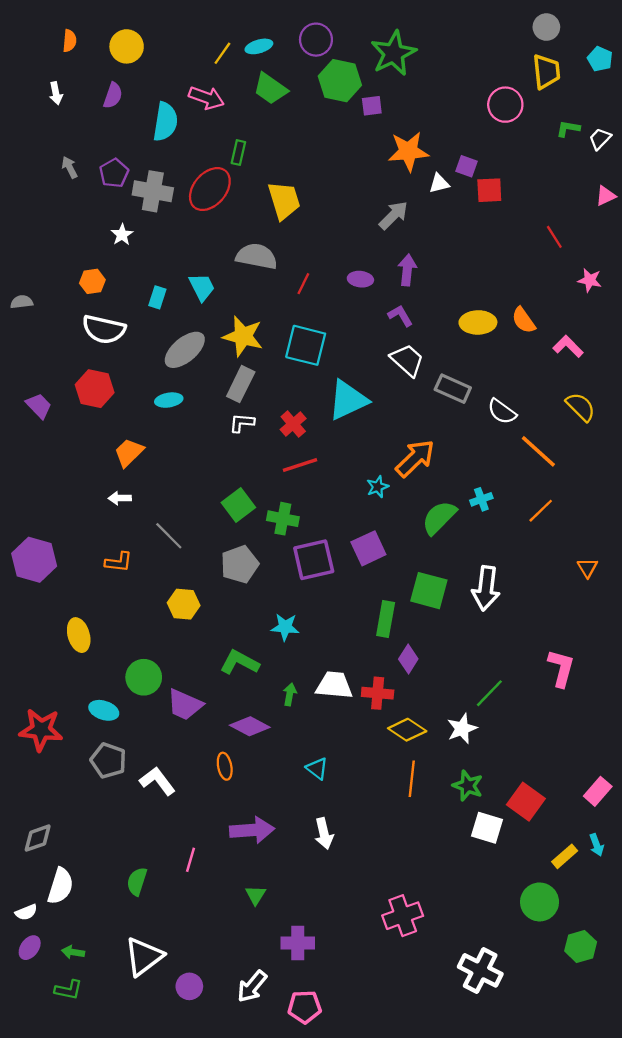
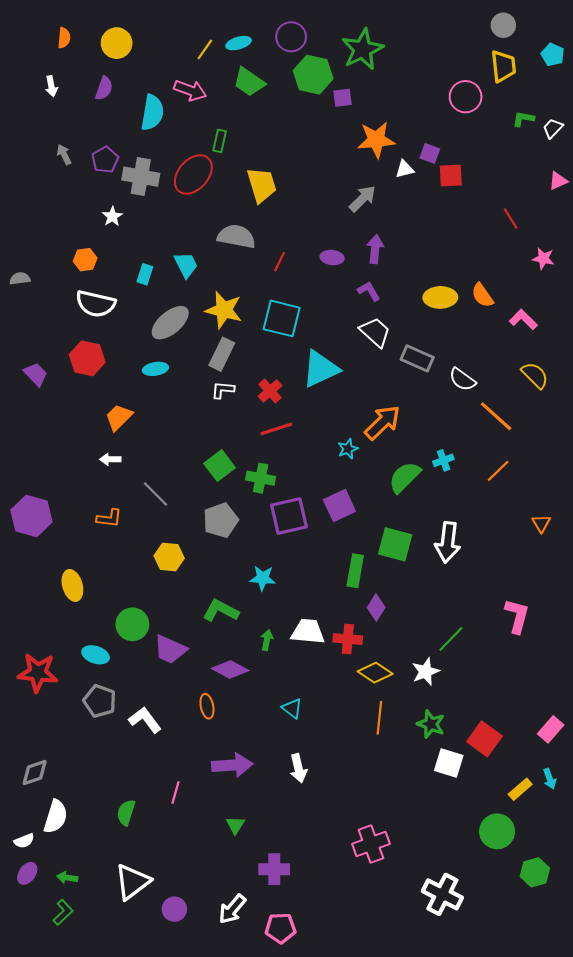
green L-shape: (68, 990) -> (63, 912), turned -55

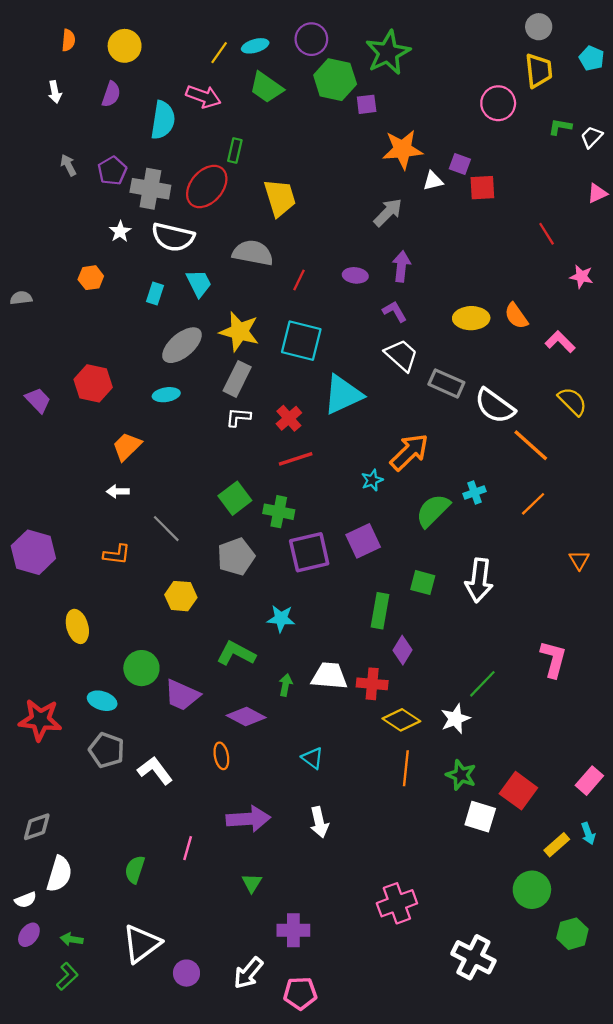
white semicircle: (96, 304) -> (173, 237), moved
white semicircle: (462, 379) -> (495, 406), size x1.4
green square: (395, 544) -> (423, 583), size x0.7

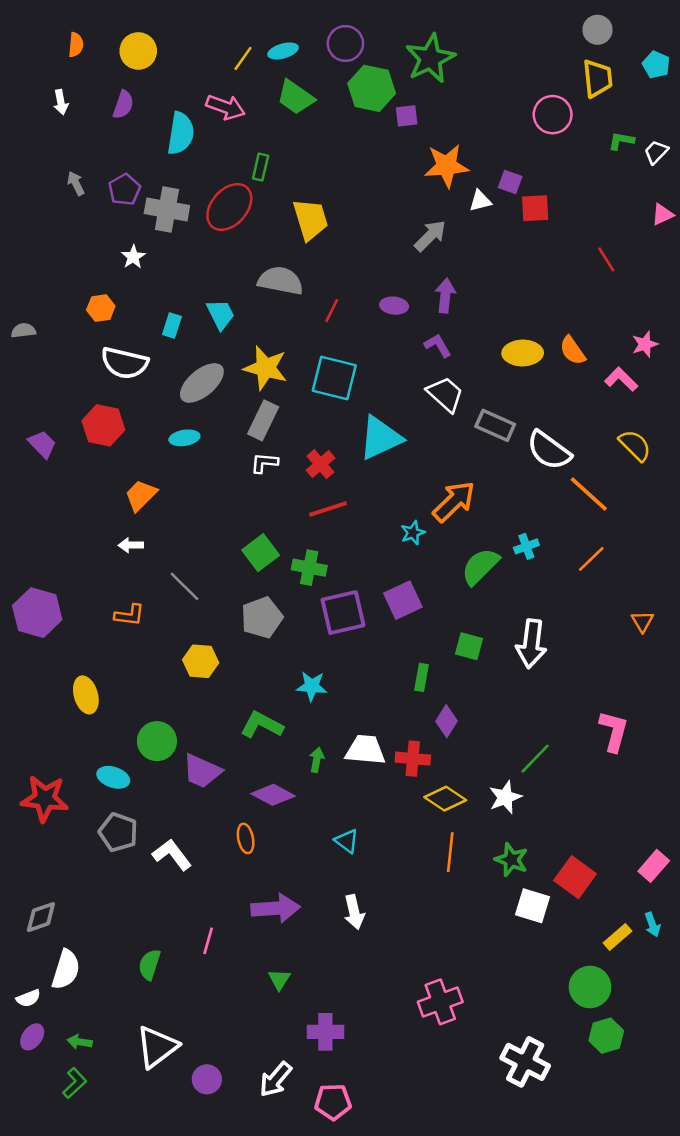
white semicircle: (173, 237) -> (125, 363), moved
pink star: (581, 277) -> (645, 344), moved, turned -30
green rectangle: (380, 611) -> (422, 677), size x0.7
green hexagon: (572, 934) -> (606, 1036), moved

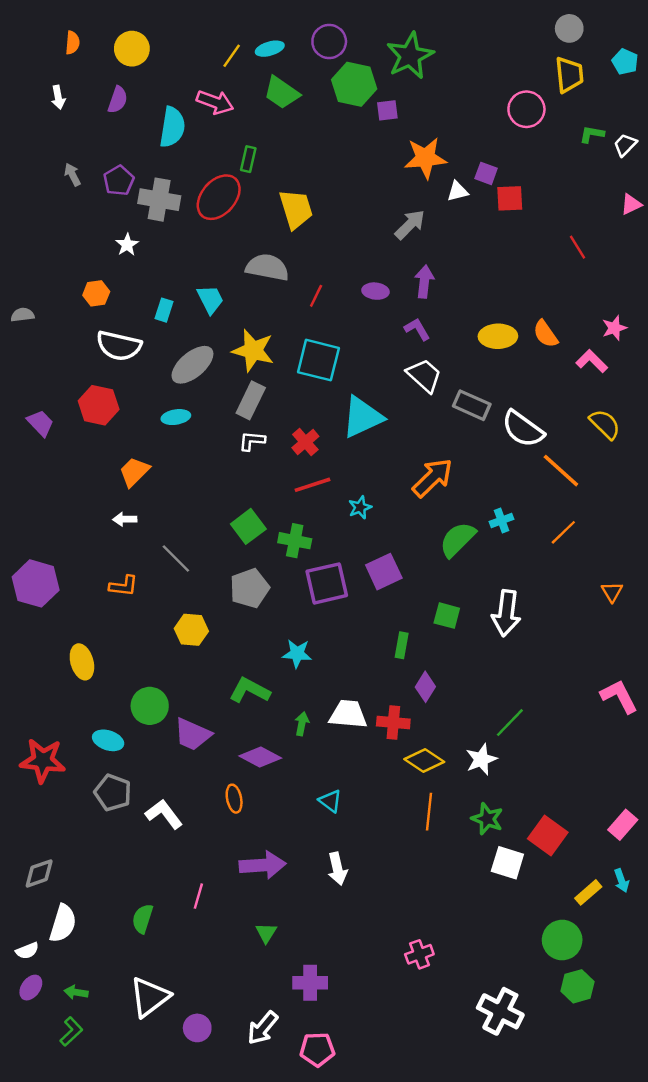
cyan star: (413, 533) -> (360, 507), moved
pink L-shape: (614, 731) -> (619, 696), moved, turned -42
pink cross: (440, 1002) -> (419, 954), size x0.7

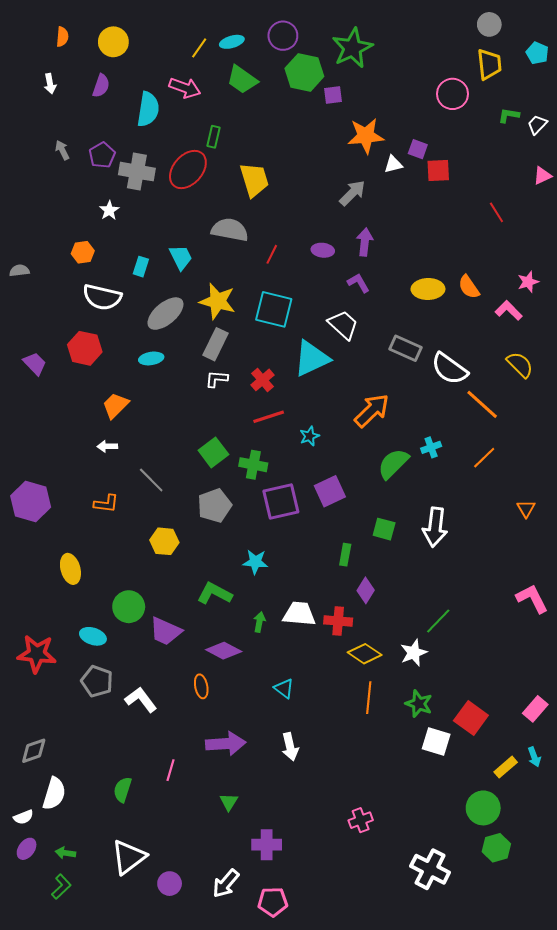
white trapezoid: (424, 375) -> (343, 325), moved

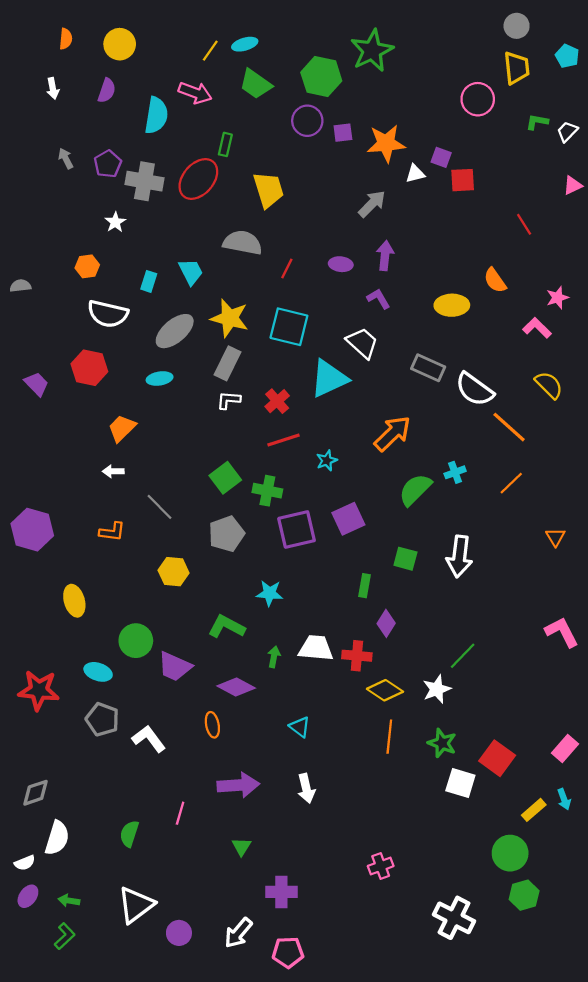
purple circle: (283, 36) -> (307, 121), moved
purple square: (333, 95) -> (343, 133), moved
orange semicircle: (469, 287) -> (495, 280), moved

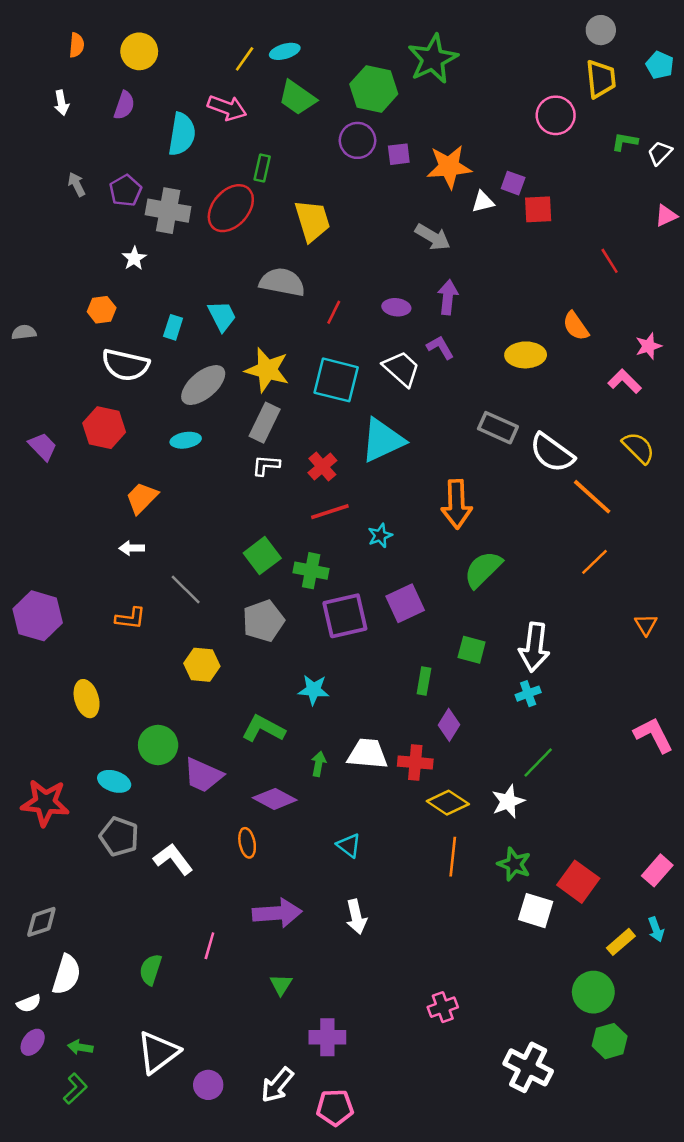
gray arrow: (372, 204) -> (433, 237), turned 76
white trapezoid: (362, 343) -> (401, 369), moved
orange arrow: (393, 434) -> (457, 504), turned 132
cyan cross: (455, 472) -> (528, 694), moved

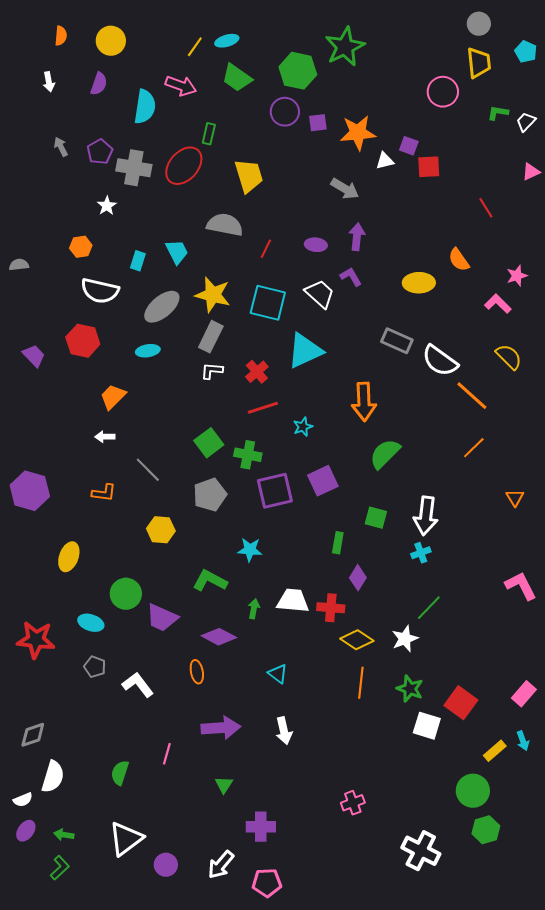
yellow ellipse: (87, 699) -> (69, 557), turned 36
gray pentagon: (119, 837) -> (95, 667), size x0.7

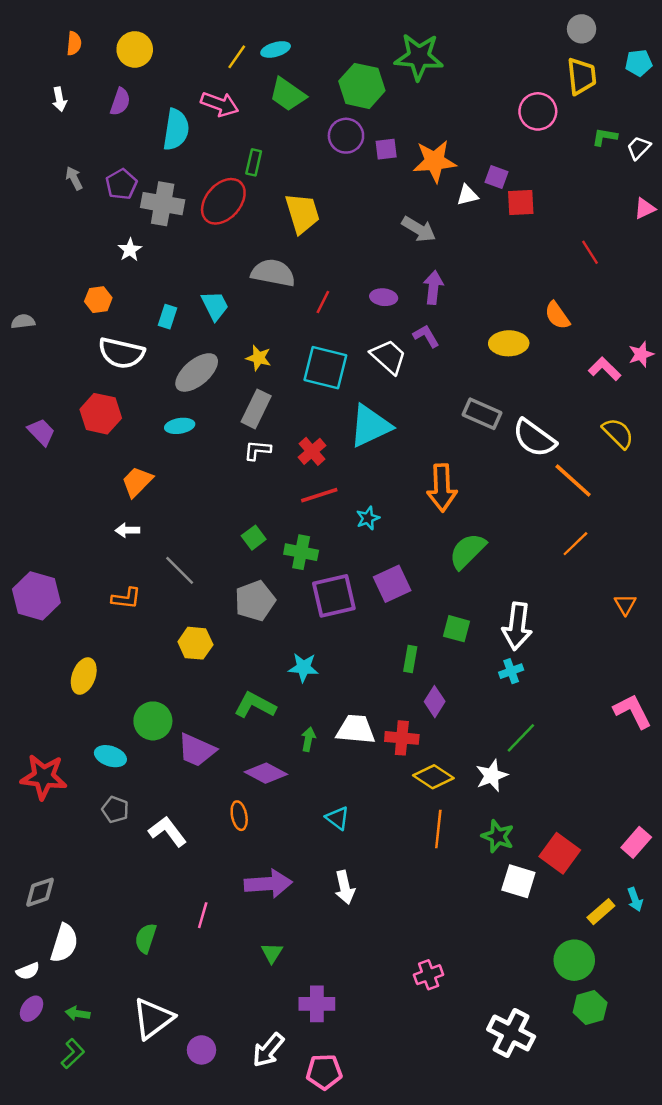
green star: (345, 47) -> (419, 57), turned 30
cyan pentagon: (526, 52) -> (639, 63), turned -30
pink star: (517, 276) -> (641, 354), moved
yellow star: (213, 295) -> (259, 358), size x0.6
green square: (209, 443) -> (254, 538), size x0.7

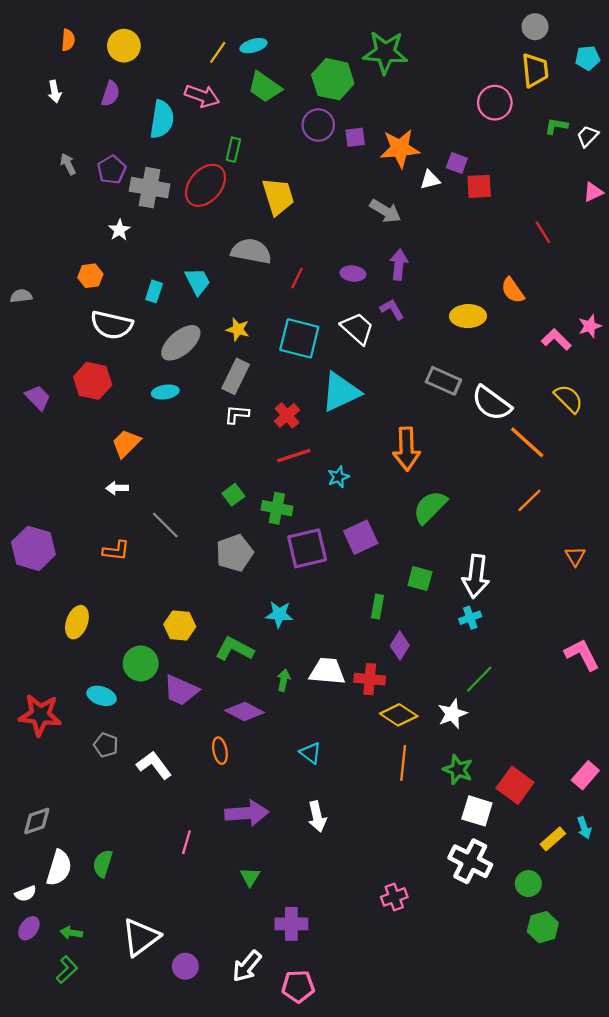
yellow hexagon: (195, 643) -> (180, 625), moved
green semicircle: (146, 938) -> (103, 863), moved
green circle: (574, 960) -> (528, 884), size x0.7
white cross: (511, 1033) -> (470, 861), moved

